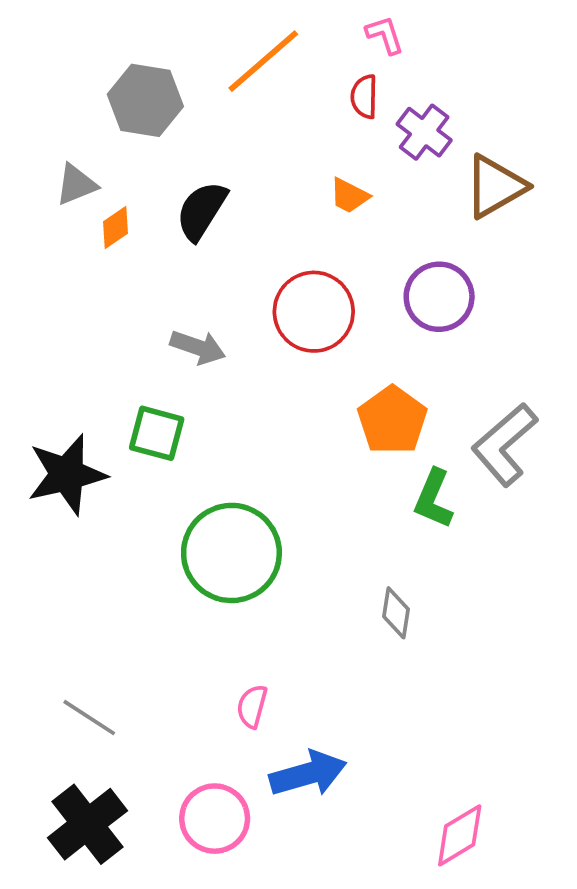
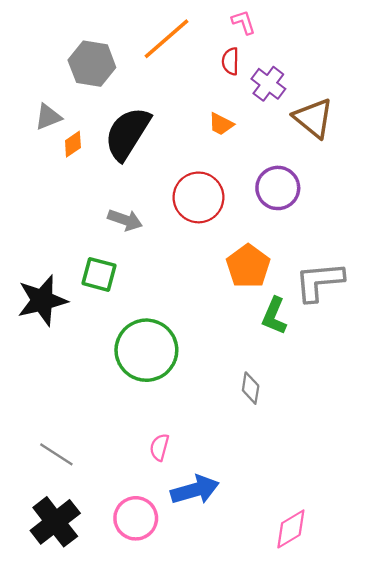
brown triangle: (495, 186) -> (313, 118), turned -51
black semicircle: (202, 211) -> (127, 134), size x1.4
gray L-shape: (505, 444) -> (319, 282), turned 36

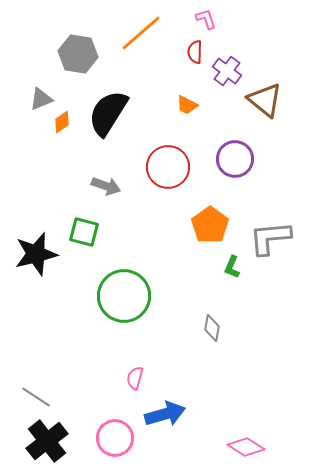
green L-shape: (274, 316) -> (232, 267), size x0.7
gray line: (56, 454) -> (36, 397), moved
pink diamond: (291, 529) -> (246, 447), turned 63

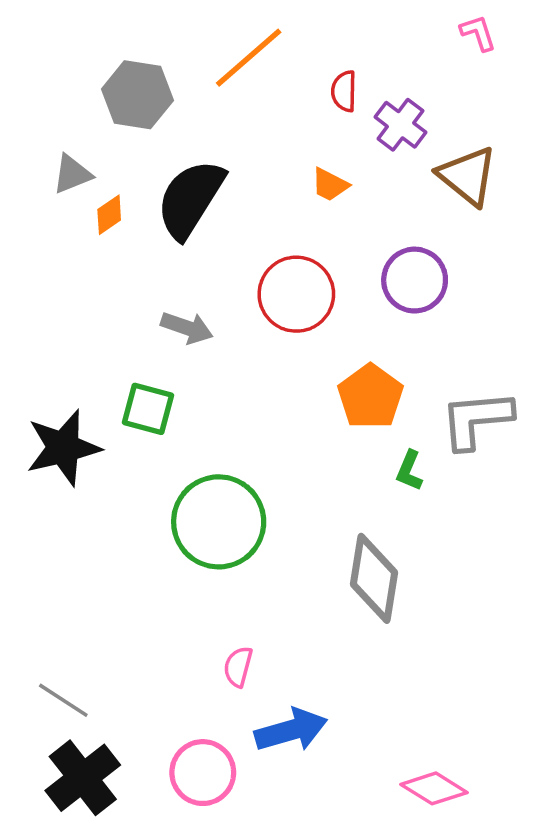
pink L-shape: (206, 19) -> (478, 33), moved
gray diamond: (212, 328) -> (374, 578), size x1.8

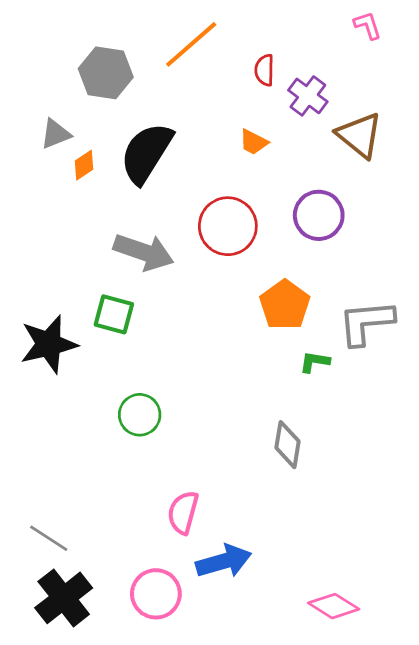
gray arrow: (187, 328) -> (144, 252), size x1.5
green L-shape: (409, 471) -> (315, 362), turned 76
green circle: (219, 522) -> (140, 415), moved, size x0.6
gray diamond: (374, 578) -> (288, 445), size x0.7
pink semicircle: (238, 667) -> (183, 512), size x1.4

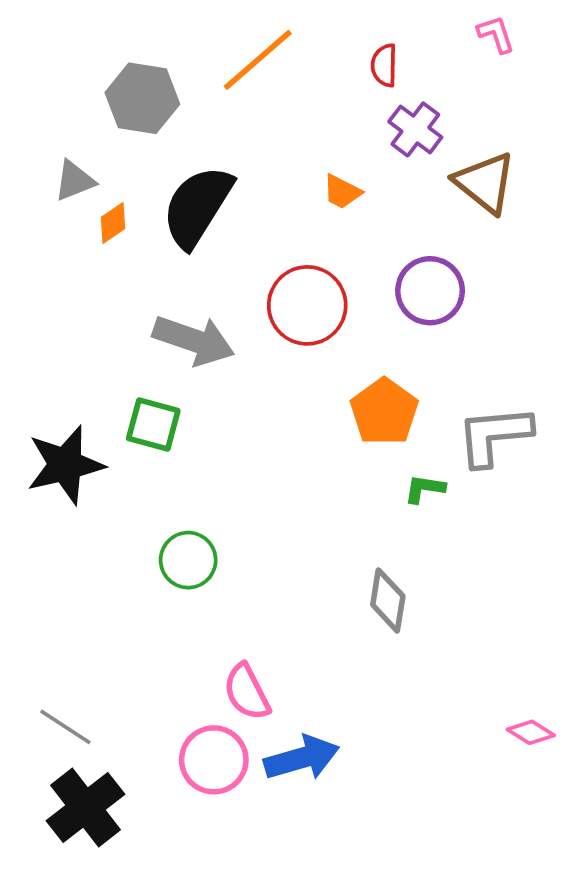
red semicircle: (264, 70) -> (384, 65), moved
pink semicircle: (183, 512) -> (247, 692), turned -42
pink circle: (156, 594) -> (214, 760), moved
pink diamond: (334, 606) -> (531, 732), moved, size x0.7

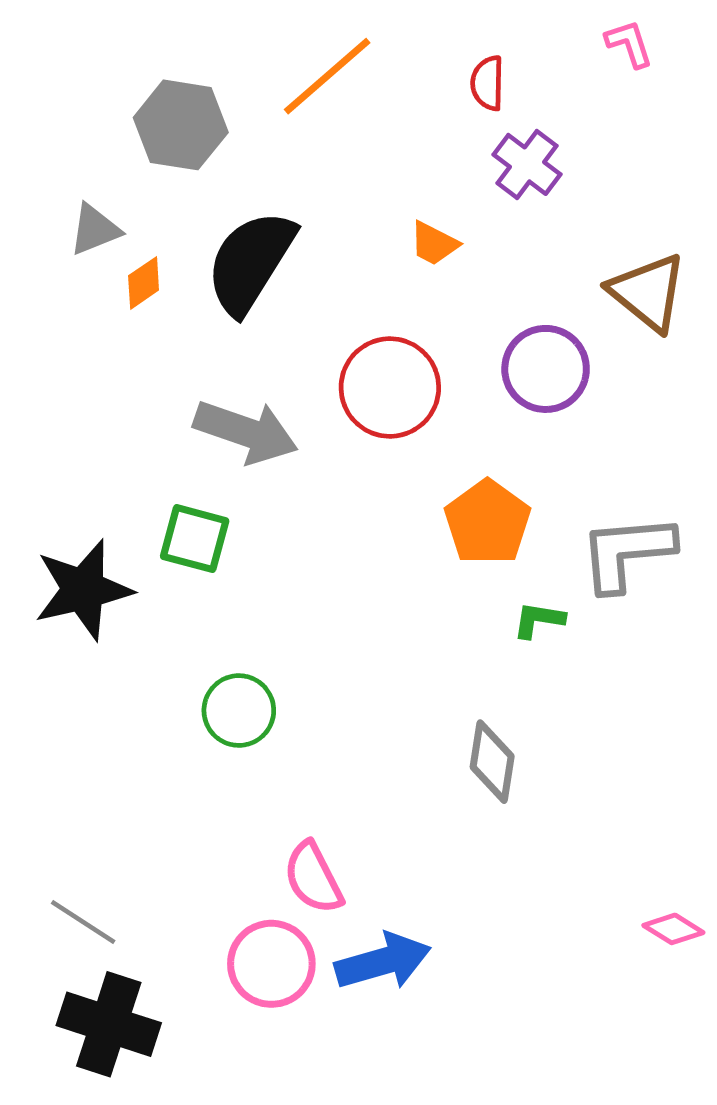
brown triangle: (485, 183) -> (648, 292), moved
black cross: (86, 807) -> (109, 1024), turned -34

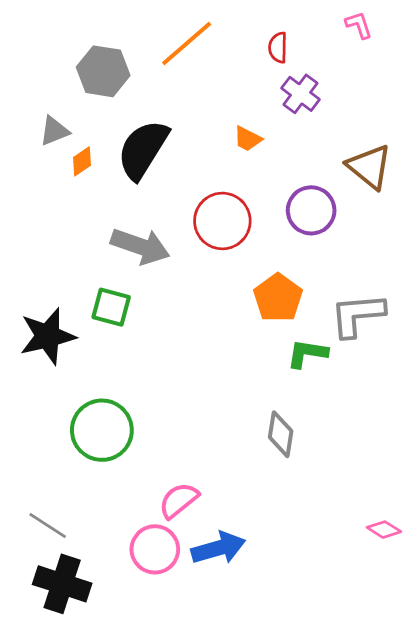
green L-shape: (539, 620) -> (307, 353), size x1.4
green circle: (239, 711) -> (102, 430), moved, size x1.5
pink semicircle: (313, 878) -> (179, 500), turned 78

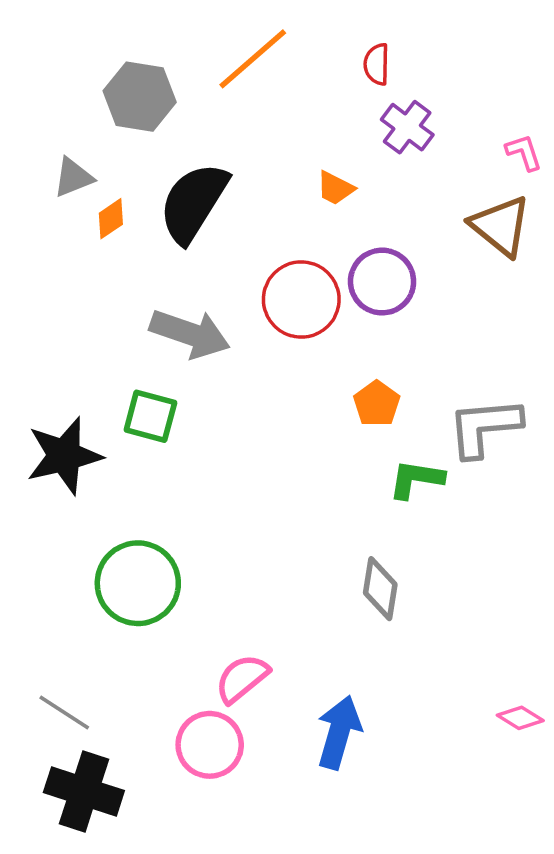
pink L-shape: (359, 25) -> (524, 152), moved
purple circle: (311, 210) -> (382, 282), moved
orange pentagon: (278, 298) -> (377, 404), size x0.7
blue arrow: (218, 548) -> (339, 732), moved, turned -58

